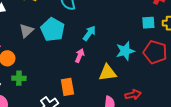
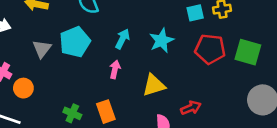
cyan pentagon: (53, 30) -> (75, 42), turned 30
cyan star: (125, 51) -> (161, 41), moved
green cross: (19, 78) -> (72, 113), moved, turned 32

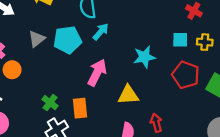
cyan arrow: (122, 39) -> (101, 32), moved
pink arrow: (115, 69) -> (97, 73), size x1.6
red arrow: (191, 108) -> (156, 123), turned -96

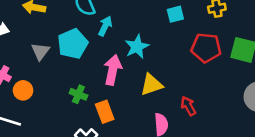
cyan square: (180, 40) -> (175, 14), moved
cyan star: (144, 57) -> (137, 47), moved
green cross: (50, 103) -> (78, 94), moved

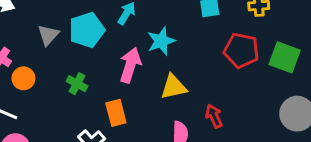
green cross: (78, 94) -> (77, 84), moved

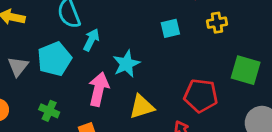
red pentagon: (241, 50) -> (201, 96), moved

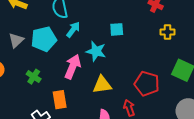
cyan square: (170, 28) -> (117, 29), moved
cyan star: (126, 64) -> (96, 51), turned 30

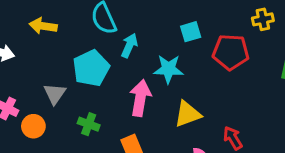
gray triangle: (16, 40) -> (55, 94), moved
red pentagon: (147, 84) -> (231, 52), moved

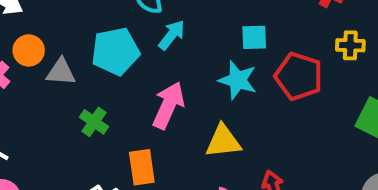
cyan star: (168, 69) -> (238, 80), moved
gray triangle: (55, 94) -> (61, 72), turned 45
orange circle: (33, 126) -> (29, 50), moved

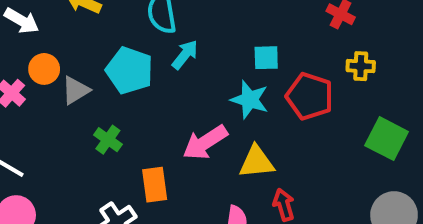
cyan pentagon: (115, 51) -> (129, 70), turned 30
gray triangle: (61, 72) -> (76, 90), turned -36
pink arrow: (168, 105) -> (205, 142), moved, turned -147
yellow triangle: (223, 141) -> (257, 162), moved

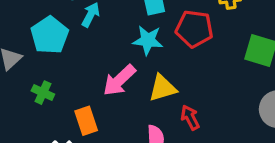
cyan pentagon: (129, 70) -> (50, 35), turned 30

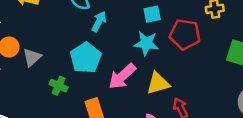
cyan pentagon: (50, 35) -> (86, 58), moved

